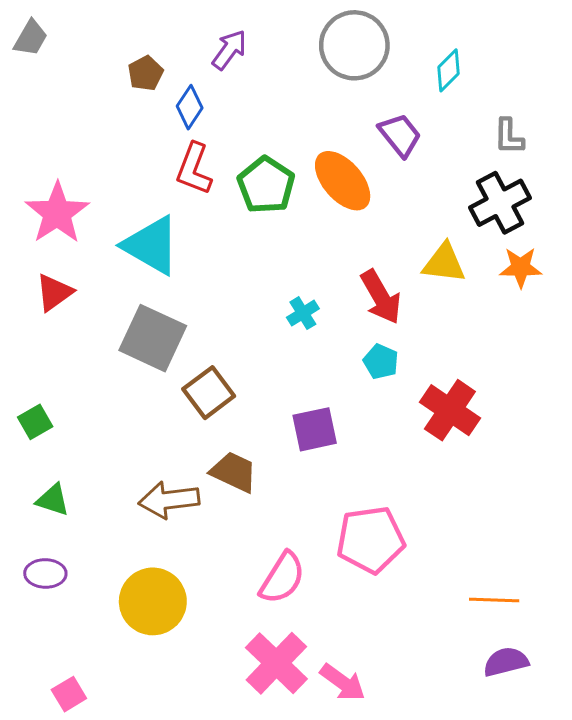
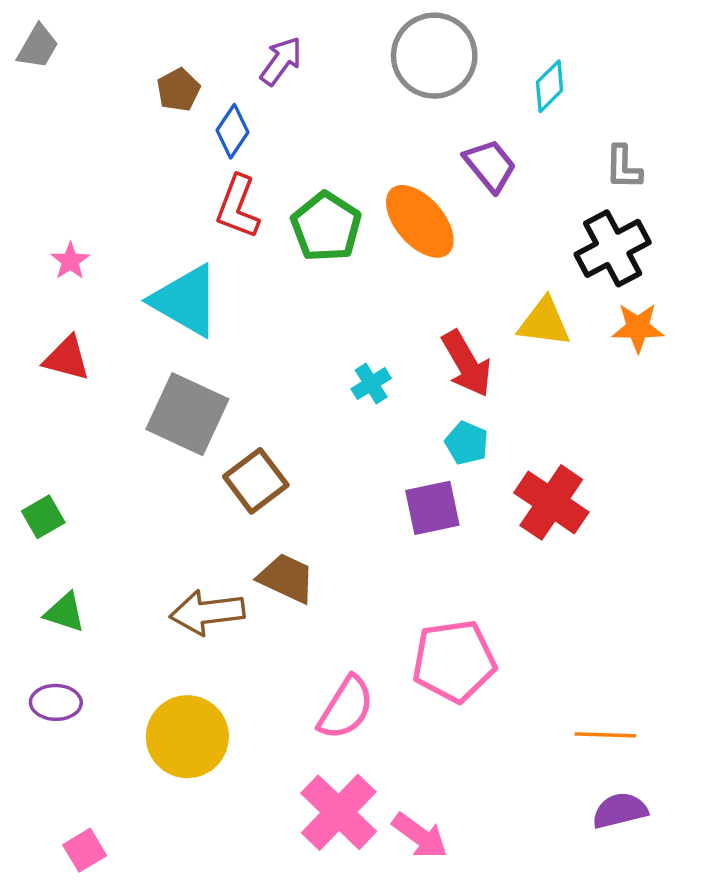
pink star: (57, 213) -> (70, 261), size x0.5
red triangle: (54, 292) -> (67, 358), turned 51
purple square: (315, 429) -> (432, 508), moved

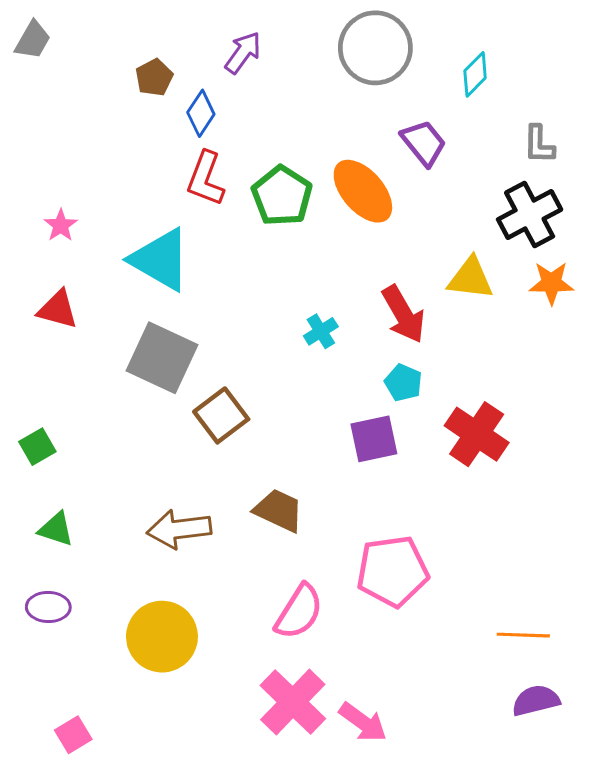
brown trapezoid: (286, 578) -> (279, 510), moved

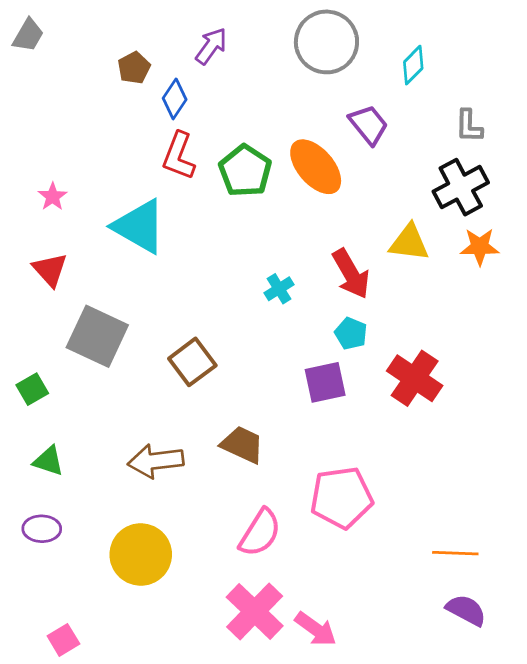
red triangle: (58, 310) -> (50, 270), turned 33
gray square: (162, 358) -> (97, 336), moved
purple semicircle: (536, 700) -> (466, 610), turned 42

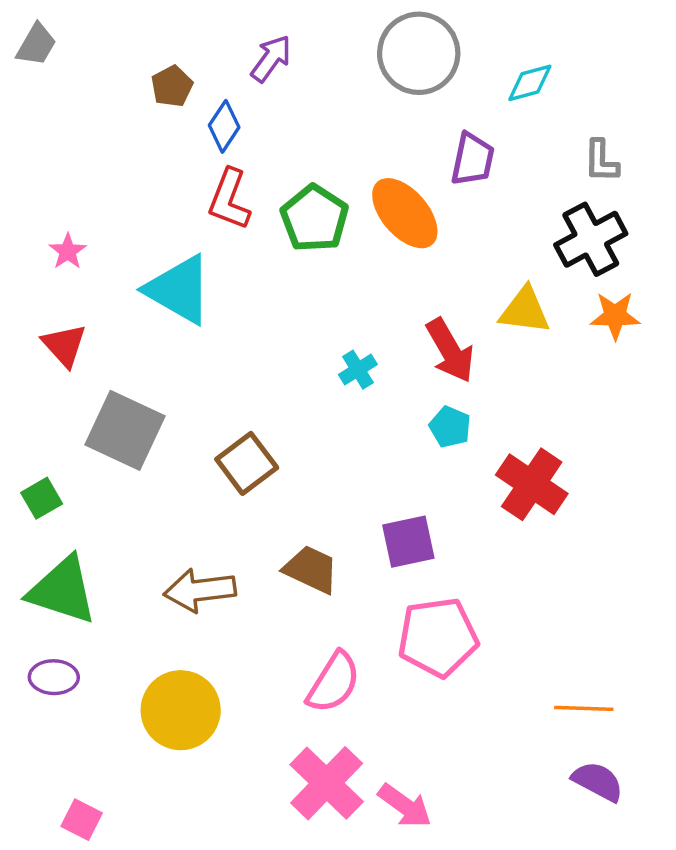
cyan diamond: (413, 65) -> (530, 83), turned 30
purple trapezoid: (369, 125) -> (473, 159), turned 51
purple square: (325, 382) -> (408, 542), moved
green triangle: (49, 461) -> (62, 590), size x1.8
pink square: (63, 640) -> (82, 820), turned -32

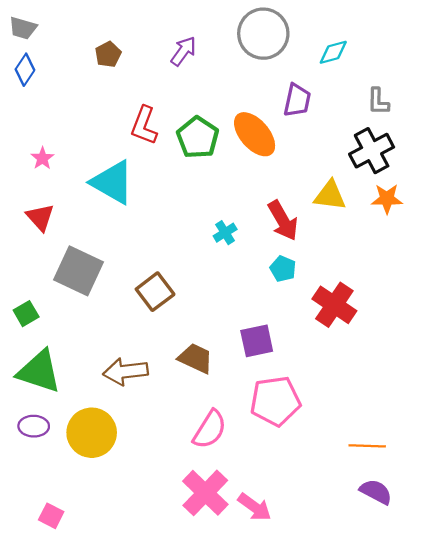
gray trapezoid: (36, 45) -> (23, 28), turned 76
purple arrow: (271, 58) -> (183, 51), moved
blue diamond: (224, 126) -> (25, 70), moved
yellow circle: (181, 710) -> (92, 433), moved

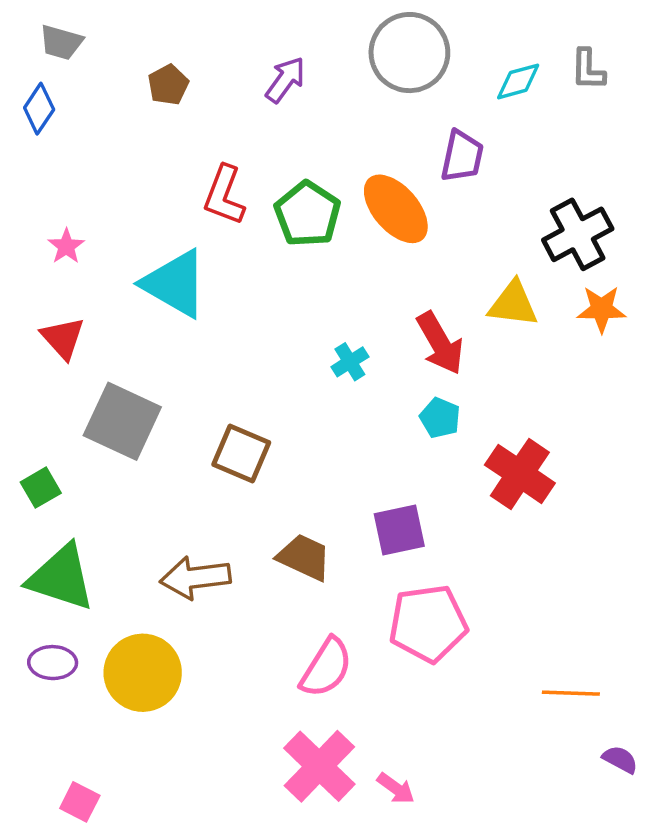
gray trapezoid: (23, 28) -> (61, 42), moved
gray L-shape: (378, 101) -> (588, 70), moved
brown square: (155, 292) -> (241, 454), turned -30
purple semicircle: (376, 492) -> (620, 759), moved, size x0.7
pink arrow: (255, 507) -> (396, 788), size x0.7

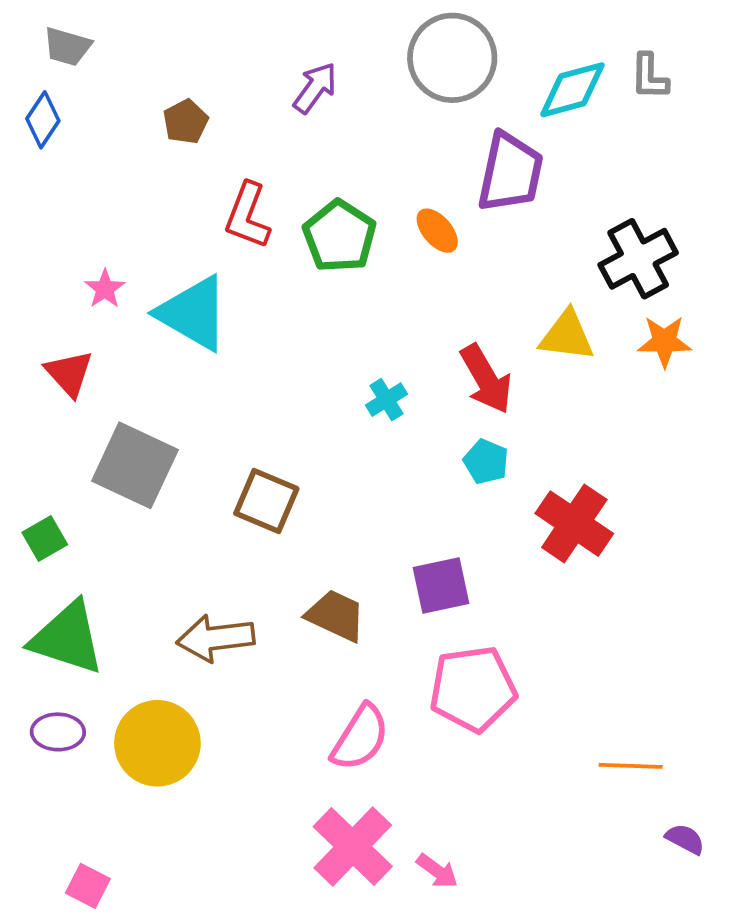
cyan diamond: (518, 81) -> (572, 90), size x1.4
brown pentagon: (168, 85) -> (186, 122), moved
purple trapezoid: (462, 156) -> (510, 172), size x1.4
orange ellipse: (396, 209) -> (437, 231), size x0.6
pink star: (66, 246) -> (105, 289), moved

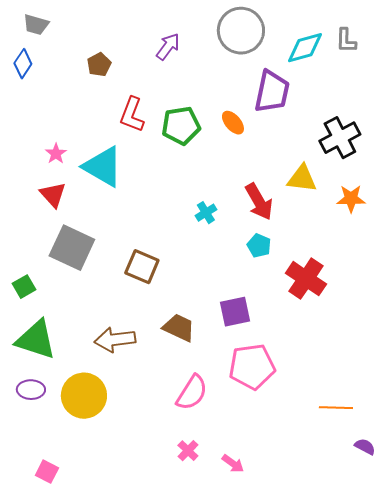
green pentagon: (340, 236) -> (181, 126), turned 30
orange star: (664, 341) -> (351, 199), moved
red triangle: (69, 373) -> (53, 195), moved
pink cross: (353, 847) -> (188, 451), size x0.5

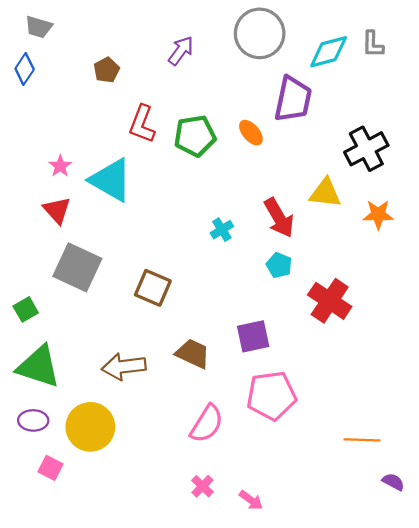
pink square: (47, 472) -> (50, 468), moved

